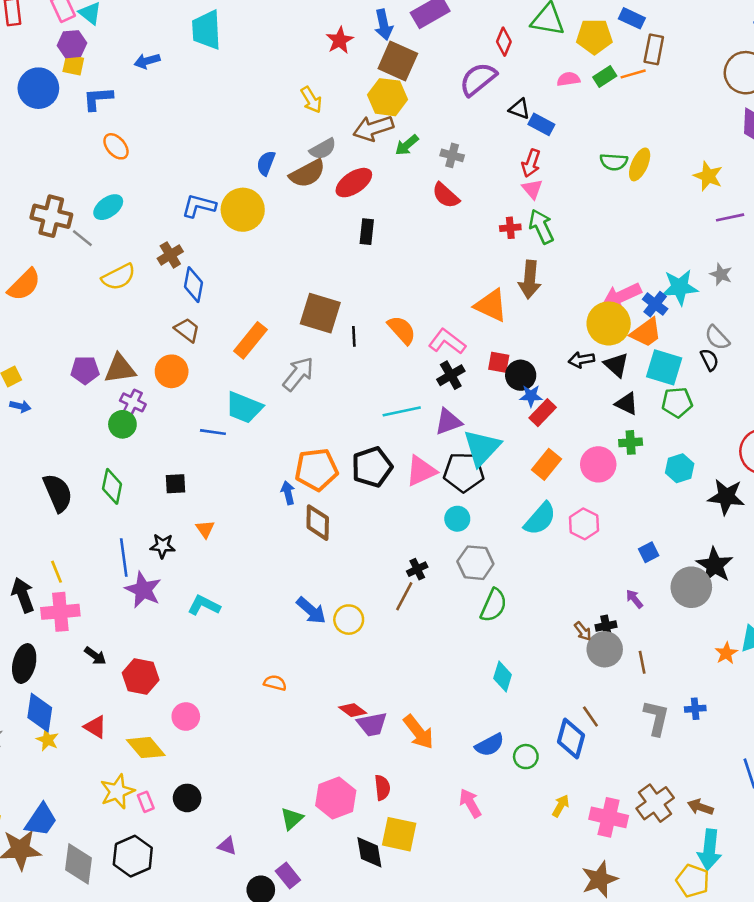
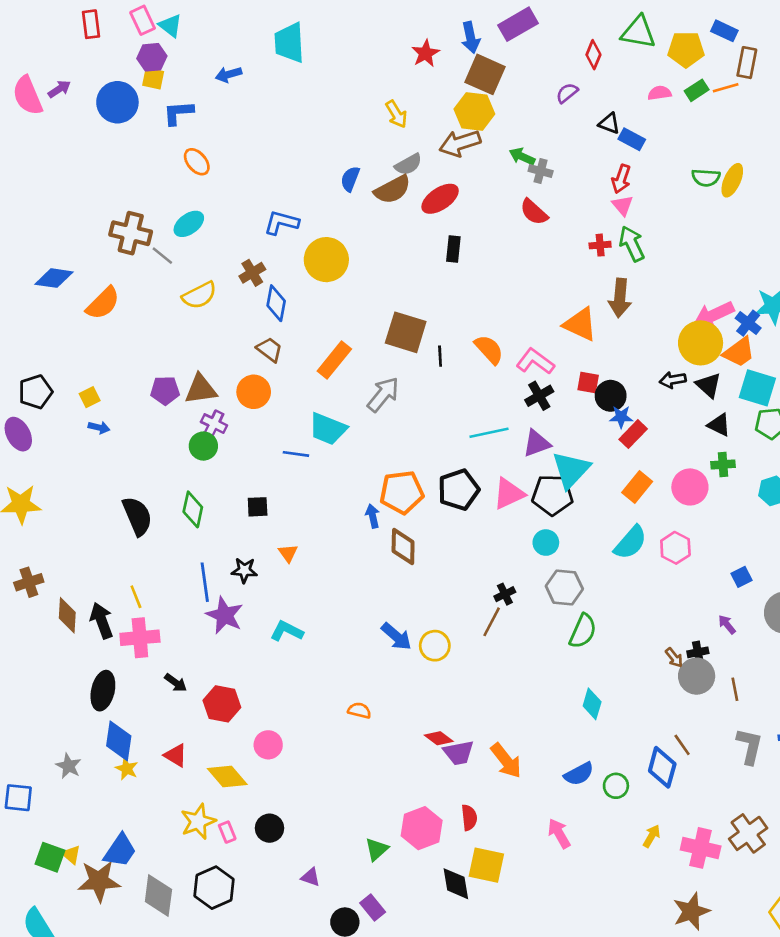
purple semicircle: (478, 79) -> (567, 93), size x0.6
green arrow: (407, 145) -> (522, 156), moved, turned 65
yellow circle: (243, 210) -> (326, 260), moved

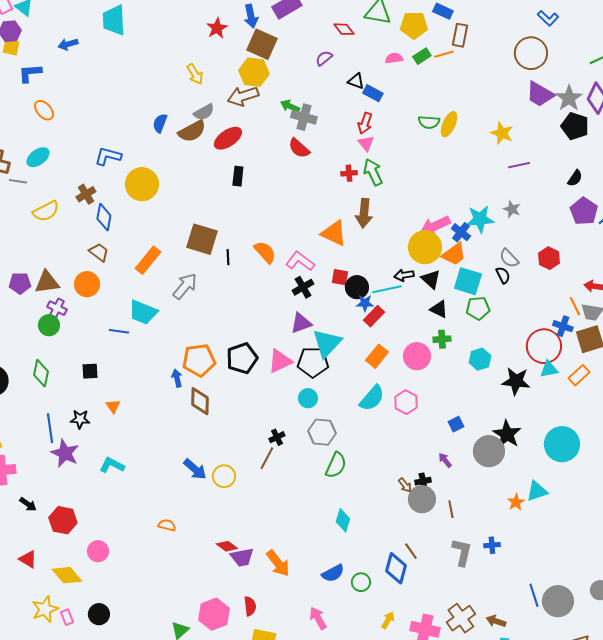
red diamond: (593, 55) -> (344, 29), turned -60
gray cross: (541, 171) -> (304, 117), size x1.4
gray line: (162, 256) -> (18, 181), turned -30
cyan line: (489, 433) -> (387, 289), moved

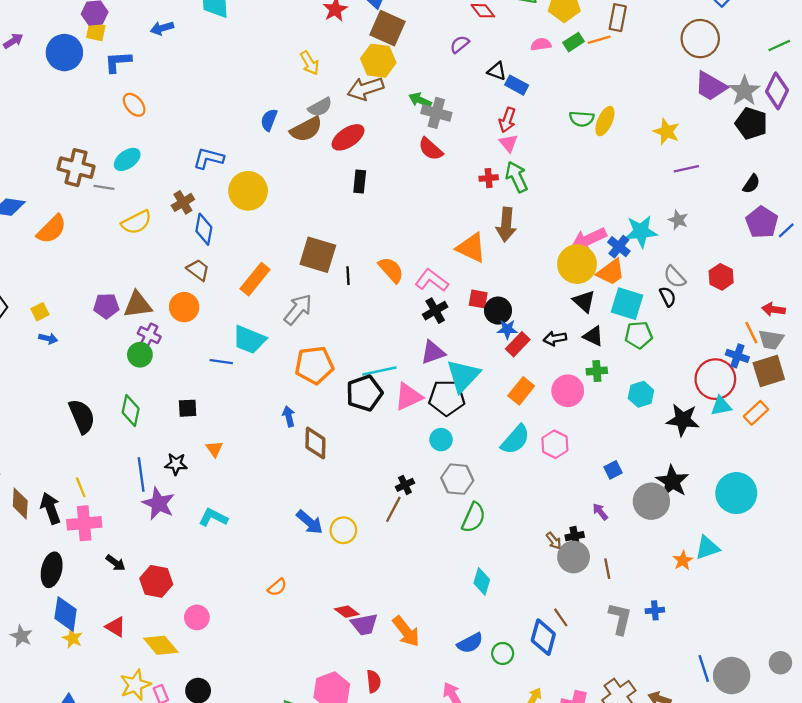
black arrow: (404, 275) -> (555, 338), moved
cyan line: (387, 289) -> (379, 371), moved
orange pentagon: (199, 360) -> (314, 365), moved
orange semicircle: (167, 525) -> (277, 587), turned 126

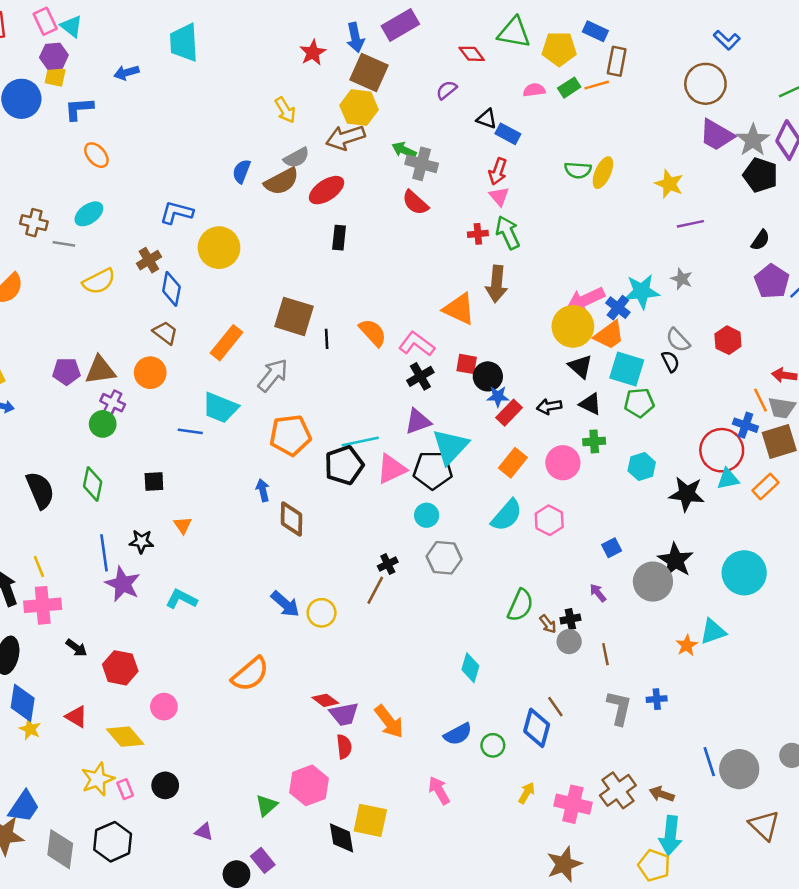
brown cross: (76, 168) -> (34, 223), size x0.7
green semicircle: (474, 517) -> (520, 605), moved
gray circle: (574, 557) -> (569, 642), size x0.7
orange semicircle: (277, 587) -> (250, 674), size x1.8
red semicircle: (374, 681) -> (344, 747), moved

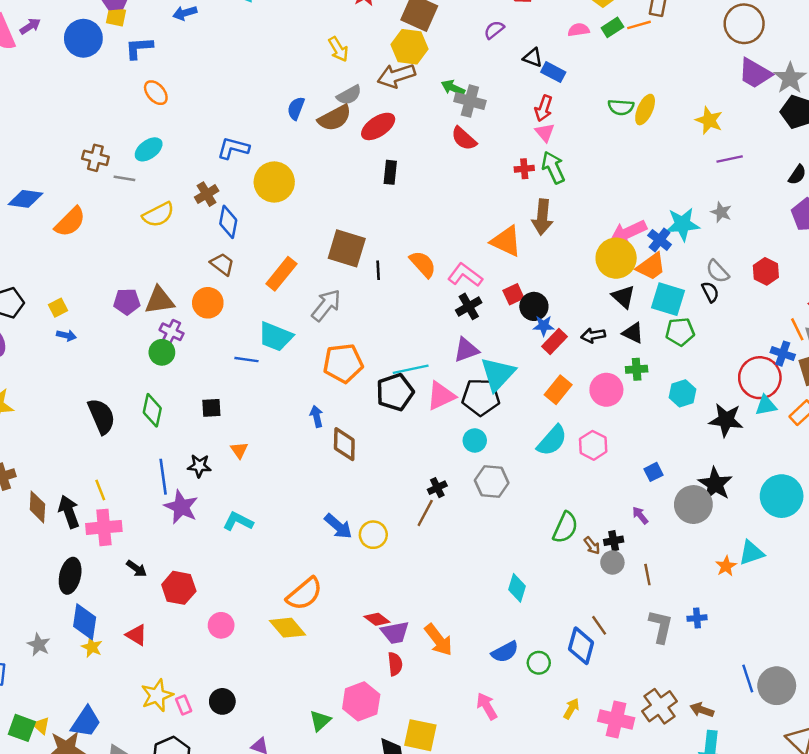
red square: (467, 364) -> (513, 294), turned -35
yellow diamond: (125, 737) -> (288, 628), moved

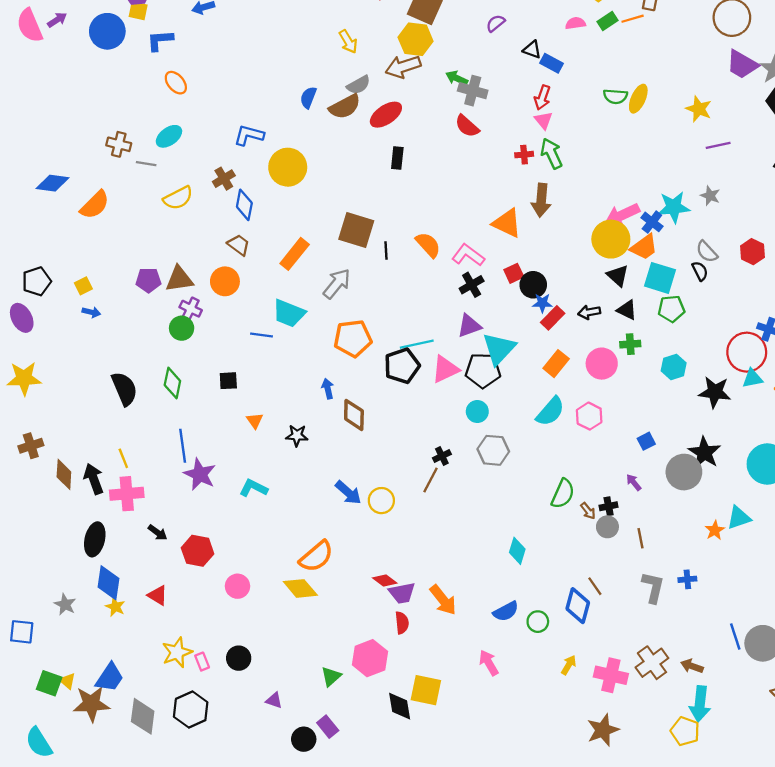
black star: (199, 466) -> (297, 435), moved

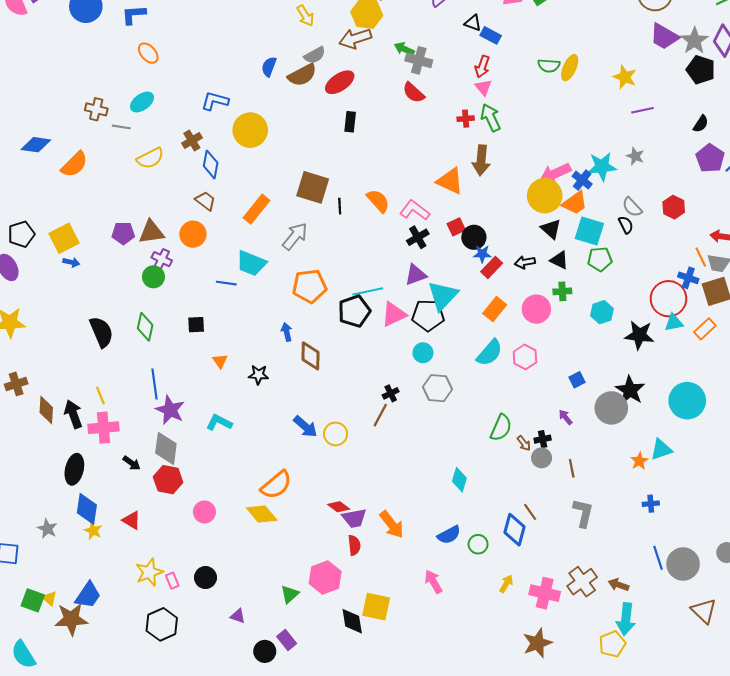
yellow square: (83, 286) -> (64, 238), size x1.8
blue cross: (687, 579) -> (651, 504), moved
gray diamond: (143, 716) -> (166, 448), moved
yellow pentagon: (685, 731) -> (612, 644), turned 30

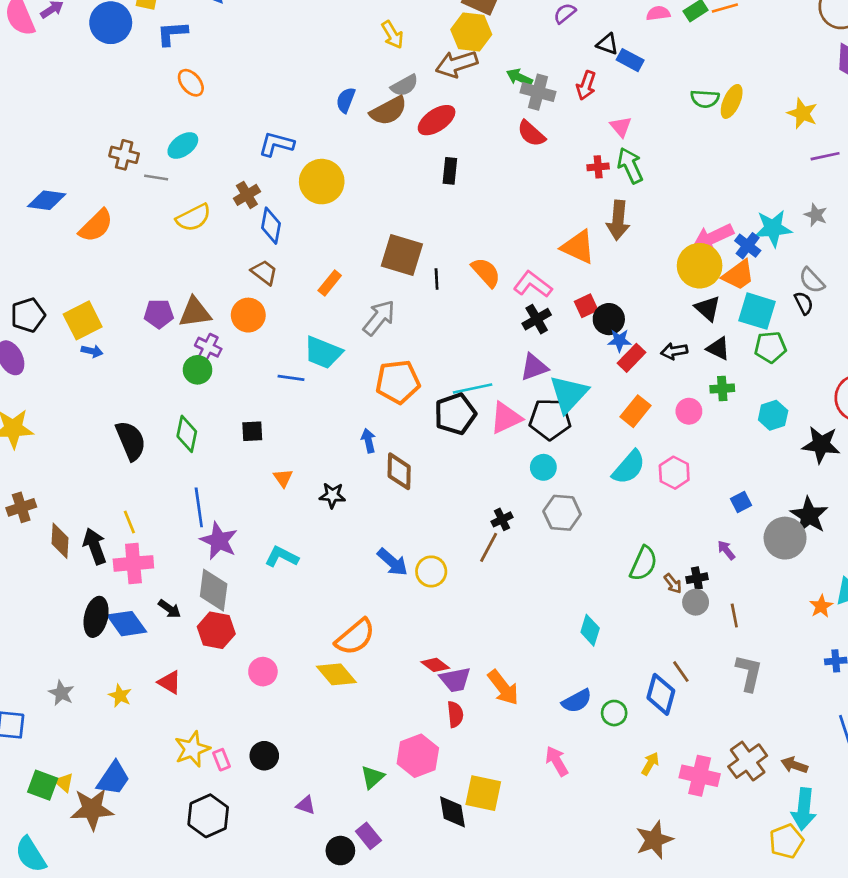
red arrow: (482, 67) -> (586, 85), moved
orange rectangle: (256, 209) -> (330, 283), size x0.7
pink circle: (536, 309) -> (689, 411), size x0.7
blue diamond: (87, 509) -> (127, 624), moved, turned -44
brown star: (537, 643) -> (654, 840), moved

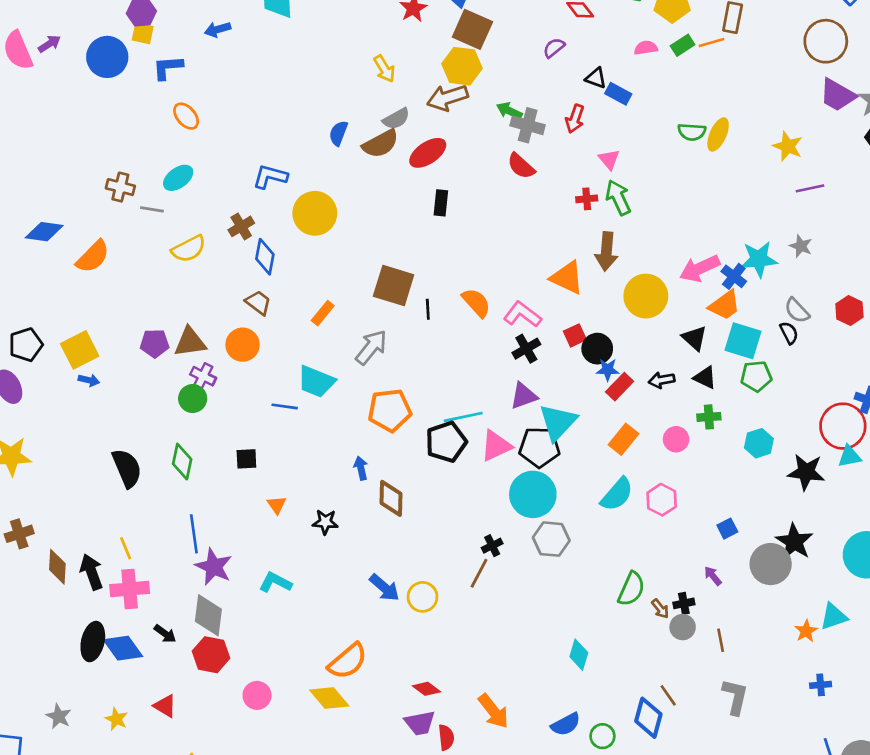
yellow circle: (700, 266) -> (646, 296), moved
cyan circle: (543, 467) -> (533, 494), size x1.8
purple trapezoid: (455, 680) -> (420, 723), moved

